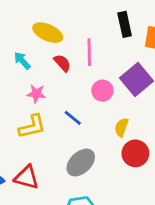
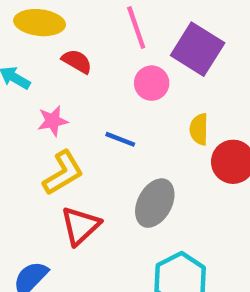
pink line: (89, 52) -> (136, 28), moved
red triangle: (27, 177) -> (80, 226), moved, turned -40

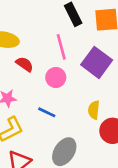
pink circle: (152, 83) -> (56, 77), moved

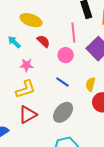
blue line: (47, 112) -> (62, 82), moved

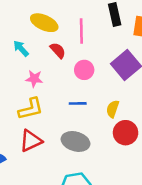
pink line: (73, 33) -> (81, 31), moved
blue line: (62, 82) -> (78, 103), turned -40
gray ellipse: (63, 112) -> (76, 141), turned 60

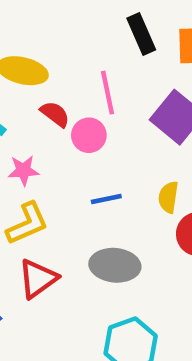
pink line: (81, 31) -> (108, 93), moved
pink circle: (84, 70) -> (89, 135), moved

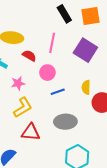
pink line: (108, 93) -> (52, 43), turned 30
pink circle: (89, 135) -> (47, 73), moved
red triangle: (38, 279) -> (31, 132), turned 48

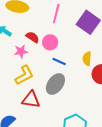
red semicircle: (29, 56) -> (32, 37), moved
blue line: (58, 92) -> (59, 62), turned 40
gray ellipse: (65, 122) -> (55, 84), moved, turned -55

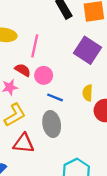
pink line: (56, 14) -> (35, 46), moved
gray ellipse: (55, 84) -> (52, 124), turned -45

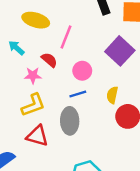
pink circle: (44, 75) -> (82, 71), moved
blue line: (55, 97) -> (78, 94), turned -49

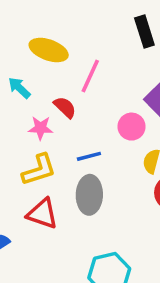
pink circle: (82, 71) -> (132, 127), moved
blue line: (78, 94) -> (89, 156), moved

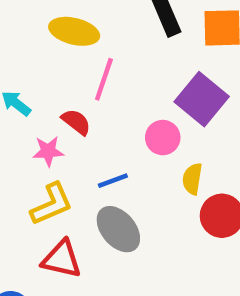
yellow ellipse: (49, 50) -> (74, 31), moved
gray ellipse: (89, 195) -> (118, 229), turned -36

